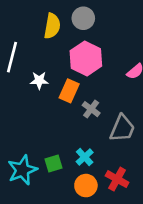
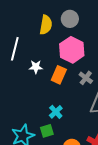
gray cross: (91, 109) -> (86, 78), moved
cyan cross: (85, 157) -> (56, 112), moved

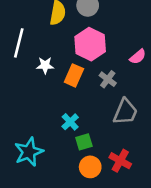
green square: (47, 131) -> (84, 142), moved

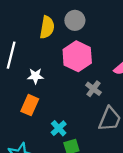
orange rectangle: (74, 75) -> (30, 105), moved

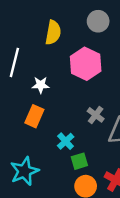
gray circle: (75, 20) -> (98, 21), moved
gray cross: (93, 89) -> (96, 115), moved

